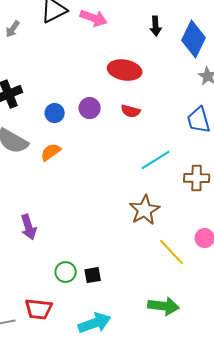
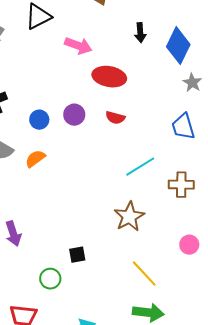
pink arrow: (94, 18) -> (78, 46), moved
yellow line: (172, 252) -> (144, 274), moved
black square: (93, 275) -> (77, 255), moved

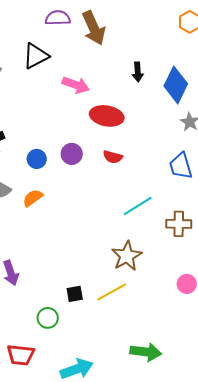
yellow line: (144, 274) -> (112, 292), moved, turned -76

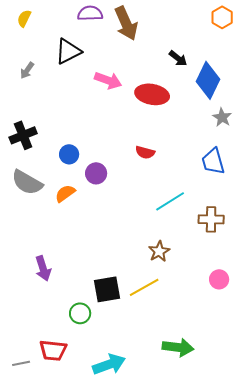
black arrow: (138, 72) -> (178, 58), moved, turned -48
red ellipse: (107, 116) -> (152, 94), moved
purple circle: (72, 154) -> (96, 173), moved
brown star: (127, 256) -> (159, 251), size x0.7
black square: (75, 294) -> (107, 289), size x1.6

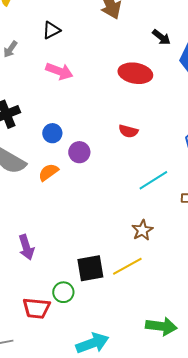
black triangle: (68, 51) -> (51, 30), size x0.7
pink arrow: (108, 80) -> (59, 71), moved
red trapezoid: (53, 350) -> (36, 308), moved

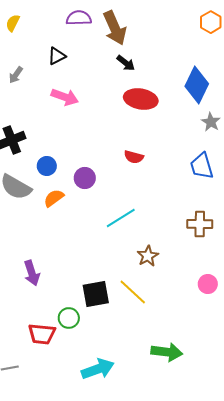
black arrow: (161, 37) -> (126, 63), moved
blue circle: (52, 133) -> (47, 166), moved
cyan line: (153, 180) -> (121, 218), moved
yellow line: (127, 266) -> (133, 292), turned 72

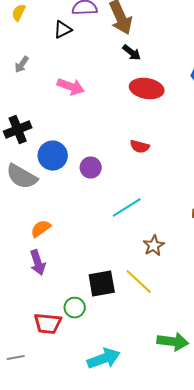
black triangle: (57, 56) -> (63, 30), moved
blue circle: (47, 166) -> (53, 156), size x1.5
orange semicircle: (54, 198) -> (41, 229), moved

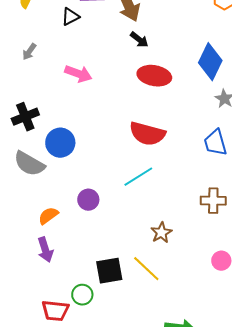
red semicircle: (140, 147) -> (147, 134), size x1.8
purple circle: (91, 168) -> (88, 200), moved
cyan line: (127, 208) -> (138, 177), moved

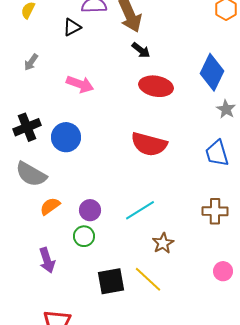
blue circle: (60, 143) -> (66, 137), moved
cyan line: (138, 177) -> (140, 210), moved
orange semicircle: (48, 216) -> (50, 206), moved
green circle: (82, 295) -> (84, 236), moved

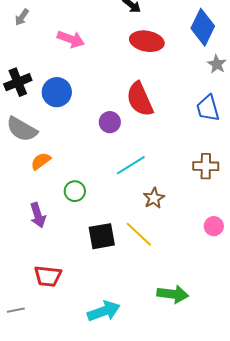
red semicircle: (149, 144) -> (140, 99), turned 51
purple circle: (90, 210) -> (110, 122), moved

